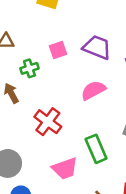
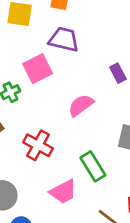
purple trapezoid: (97, 47) -> (64, 39), moved
pink square: (58, 50) -> (38, 69), size x1.5

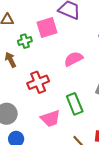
red cross: (38, 145) -> (38, 82), turned 30

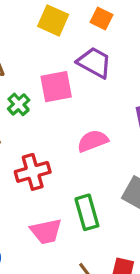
green cross: (25, 41) -> (19, 104), turned -32

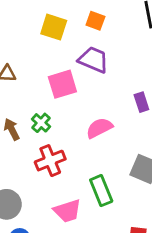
green cross: (19, 104) -> (41, 123), moved

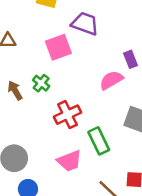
pink semicircle: (99, 128) -> (111, 80), moved
red cross: (50, 161) -> (68, 115), moved

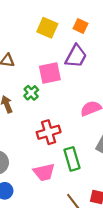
purple trapezoid: (85, 24) -> (76, 56), turned 90
green cross: (41, 83) -> (31, 93), moved

